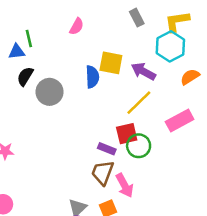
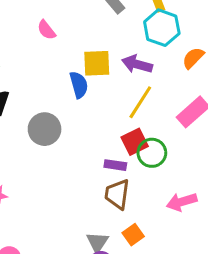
pink semicircle: (77, 26) -> (46, 30), turned 126
gray circle: (50, 92) -> (45, 129), moved
pink arrow: (125, 185) -> (182, 202), moved, turned 115

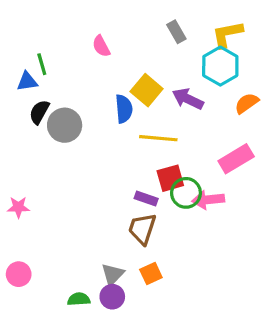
yellow square: (97, 63) -> (147, 90), turned 32
yellow line: (140, 102) -> (158, 138), moved, turned 52
gray circle: (45, 129) -> (65, 125), moved
pink arrow: (182, 202) -> (208, 200), moved

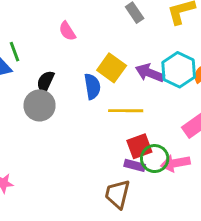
cyan hexagon: (220, 66) -> (179, 70), moved
black semicircle: (39, 112) -> (45, 82), moved
purple rectangle: (146, 198) -> (135, 165), moved

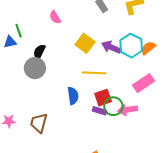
blue semicircle: (92, 86) -> (73, 96), moved
brown trapezoid: (117, 194) -> (39, 123), moved

